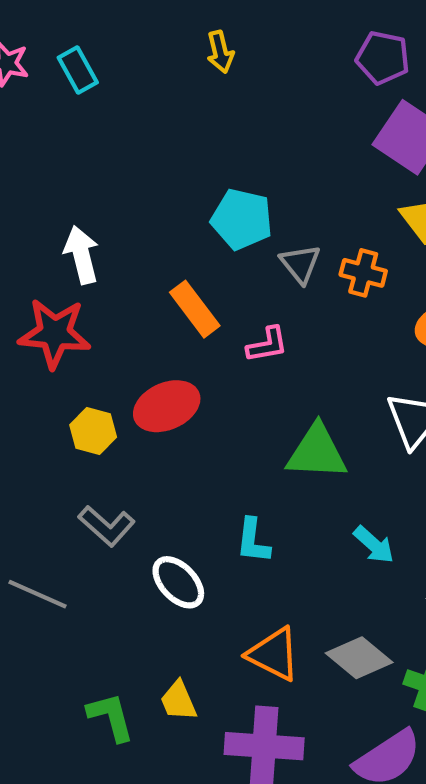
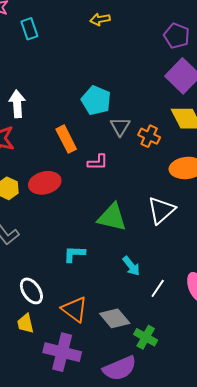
yellow arrow: (220, 52) -> (100, 19), turned 84
cyan rectangle: (78, 70) -> (29, 29), moved
cyan L-shape: (253, 541) -> (74, 254), turned 75
white ellipse: (178, 582) -> (31, 291), moved

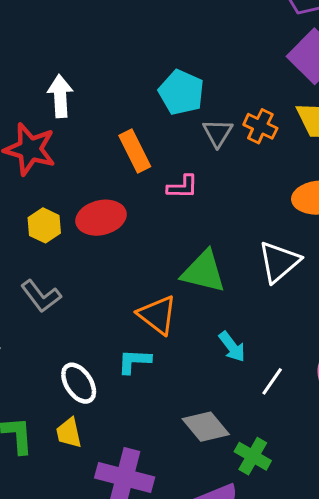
orange cross: (149, 136) -> (260, 126), moved
cyan L-shape: (74, 254) -> (134, 361), moved
orange triangle: (75, 309) -> (157, 315), moved

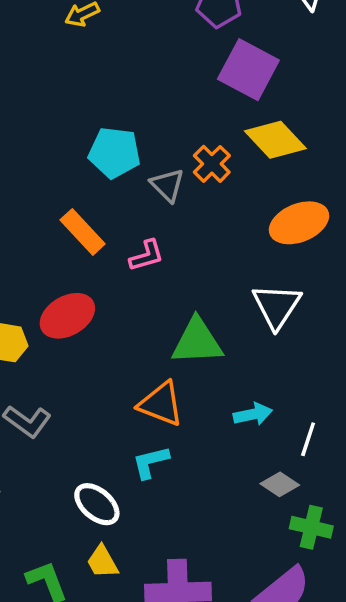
orange cross: (260, 126) -> (212, 164), turned 36
cyan arrow: (232, 347) -> (253, 414), turned -48
gray diamond: (206, 427) -> (280, 484), moved, size x0.7

